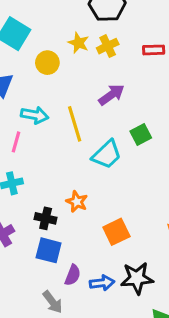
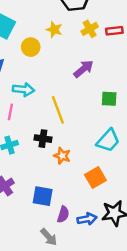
yellow cross: (108, 46) -> (90, 29), moved
yellow line: (75, 124) -> (58, 110), moved
green square: (141, 135) -> (109, 99), turned 35
cyan trapezoid: (107, 154) -> (108, 140), moved
black cross: (46, 218) -> (43, 139), moved

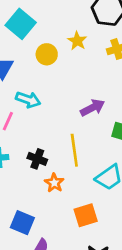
purple arrow: (83, 69) -> (93, 108), moved
yellow line: (58, 110) -> (74, 150), moved

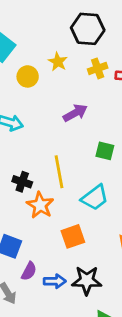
purple arrow: (93, 108) -> (75, 113), moved
orange star: (54, 183) -> (40, 205), size x1.4

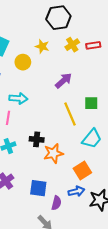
yellow line: (59, 172) -> (70, 114), moved
orange star: (40, 205) -> (53, 153), turned -30
blue arrow: (55, 281) -> (76, 191), moved

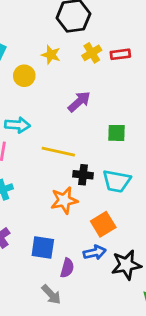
yellow line: (70, 114) -> (58, 152), moved, turned -55
black cross: (37, 139) -> (83, 175), moved
cyan trapezoid: (92, 139) -> (117, 181), turned 60

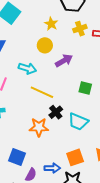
yellow circle: (24, 76) -> (45, 45), moved
cyan arrow: (17, 125) -> (27, 68), moved
black cross: (83, 175) -> (56, 112), turned 32
orange square: (103, 224) -> (75, 157), moved

